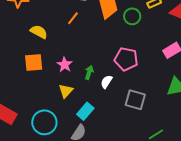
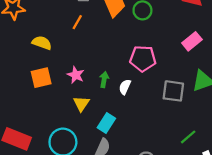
gray square: (135, 100) -> (173, 91), moved

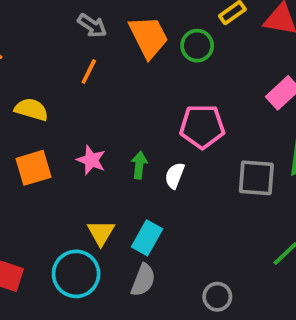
yellow triangle: (81, 104) -> (101, 233), moved

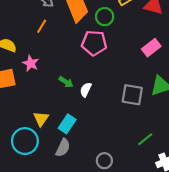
pink pentagon: (202, 126) -> (94, 43), moved
pink star: (91, 160) -> (31, 63), moved
green arrow: (139, 165) -> (66, 82), turned 112

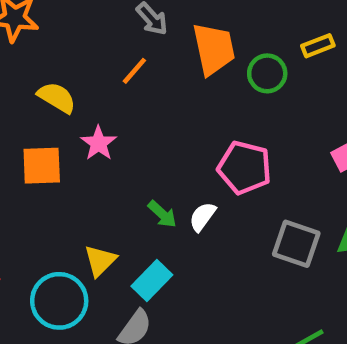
pink pentagon: (94, 43) -> (244, 168), moved
green arrow: (66, 82) -> (162, 214), moved

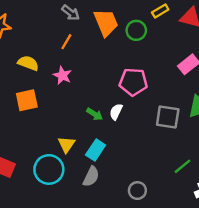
pink star: (99, 143) -> (62, 75), moved

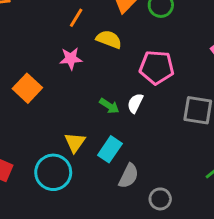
yellow semicircle: (28, 63) -> (109, 39), moved
pink star: (62, 75) -> (71, 59), turned -30
orange square: (27, 100) -> (27, 88), turned -35
gray semicircle: (91, 177) -> (129, 176), moved

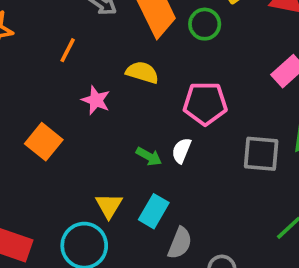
orange line: (76, 18) -> (68, 50), moved
pink star: (71, 59) -> (96, 100), turned 30

